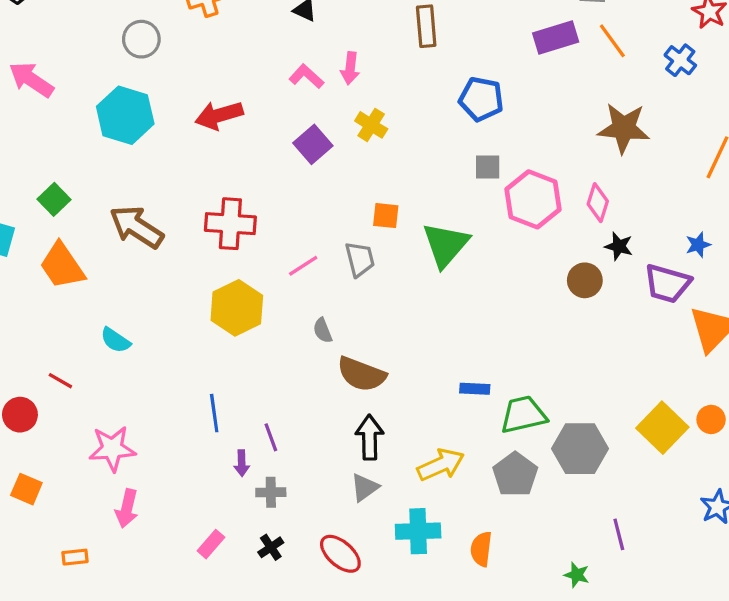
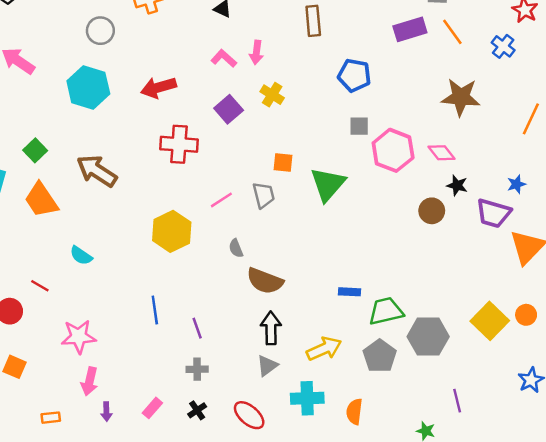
pink diamond: (598, 203) -> (441, 153), turned -56
red cross: (230, 224) -> (179, 144), moved
purple arrow: (242, 463) -> (106, 412), moved

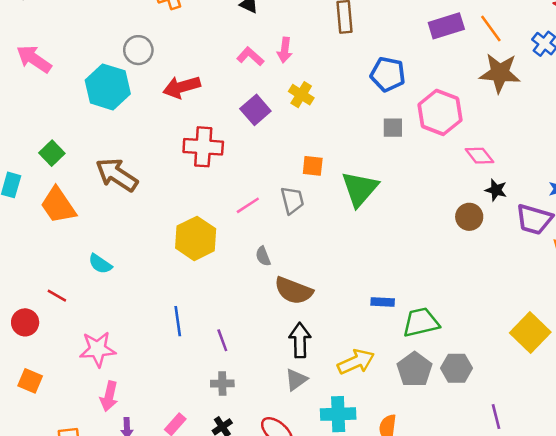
gray circle: (100, 31) -> (138, 50), moved
brown star: (461, 97) -> (500, 73), moved
pink hexagon: (393, 150) -> (440, 112), moved
gray hexagon: (428, 337) -> (457, 368), moved, size x0.7

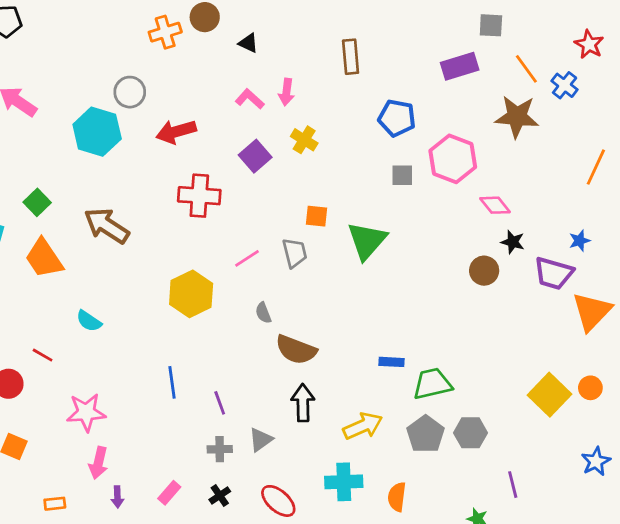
orange line: (491, 28) -> (526, 69), moved
gray triangle: (296, 380) -> (261, 440), moved

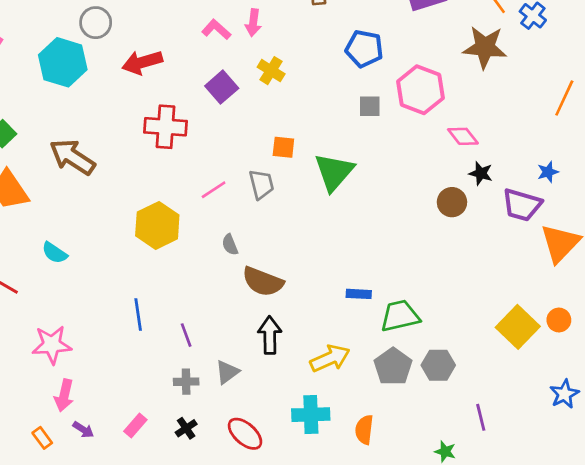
purple arrow: (117, 497) -> (83, 430), turned -55
orange rectangle: (55, 504) -> (42, 438), moved, turned 60

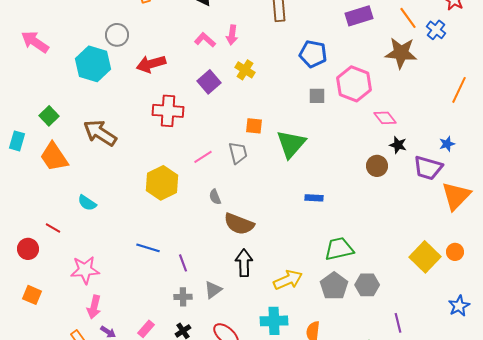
blue rectangle: (359, 294) -> (314, 198), moved
blue line: (138, 315) -> (148, 248), turned -65

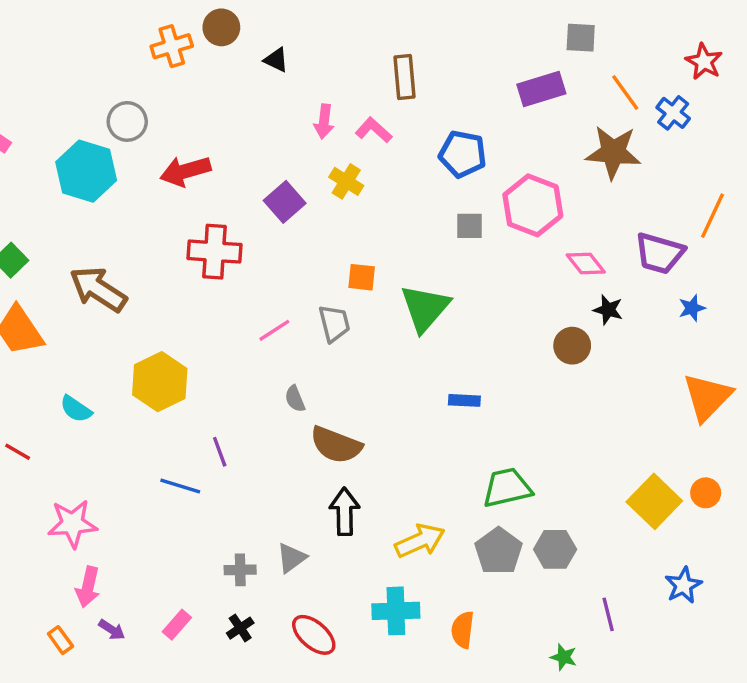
pink L-shape: (205, 40) -> (374, 130), moved
purple trapezoid: (428, 168) -> (659, 253), moved
yellow hexagon: (162, 183) -> (160, 382), moved
purple line: (183, 263) -> (220, 452), moved
blue star: (459, 306) -> (683, 585), moved

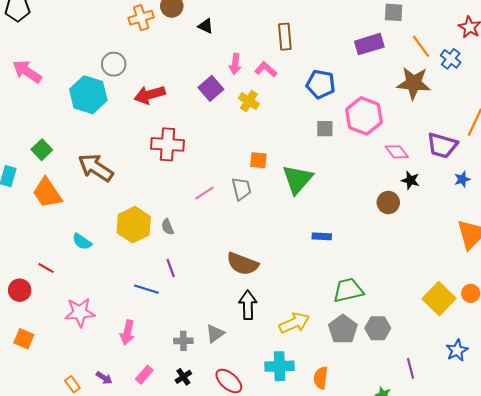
purple square: (285, 202) -> (211, 88), moved
gray semicircle: (295, 399) -> (168, 227), moved
pink arrow: (88, 587) -> (127, 332), moved

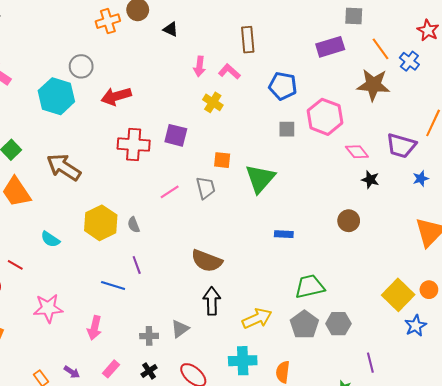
purple square: (211, 88) -> (176, 135), moved, turned -35
brown circle: (388, 202) -> (349, 221), moved
blue star: (457, 350) -> (416, 326), moved

